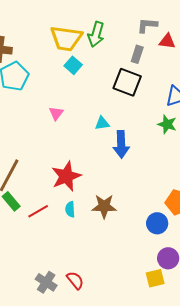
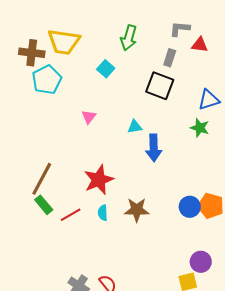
yellow trapezoid: (66, 38) -> (64, 42), moved
blue circle: (157, 223) -> (190, 207), moved

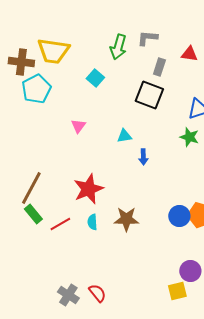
gray L-shape: (180, 29) -> (147, 38), moved
blue arrow: (154, 148) -> (143, 157), size x0.6

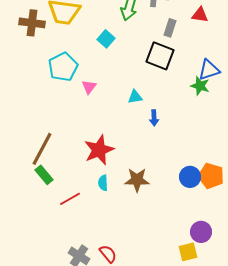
cyan pentagon: (36, 89) -> (63, 67), moved
green star: (189, 137) -> (200, 86), moved
red line: (60, 224) -> (70, 199), moved

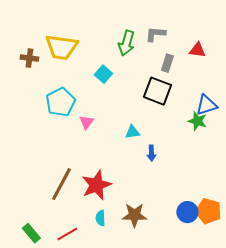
brown cross: (32, 23) -> (29, 58), size x0.7
brown line: (42, 149) -> (61, 184), moved
green rectangle: (44, 175) -> (31, 233), moved

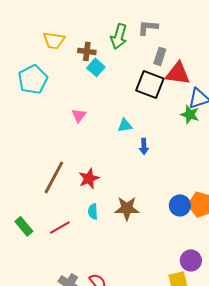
yellow trapezoid: (61, 47) -> (54, 40), size x0.7
red triangle: (197, 50) -> (178, 73), moved, size x1.5
brown cross: (29, 58) -> (87, 51), moved
cyan pentagon: (60, 102) -> (33, 79), moved
red star: (96, 185) -> (89, 178), size x0.7

